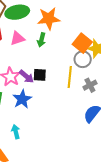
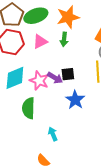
blue star: (22, 99) -> (75, 100), moved

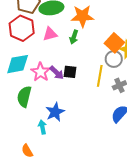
blue star: (75, 100) -> (55, 112), moved

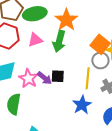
orange star: (82, 16) -> (66, 20), turned -30
green arrow: (74, 37) -> (59, 41), size x1.5
blue star: (55, 112) -> (82, 105), moved

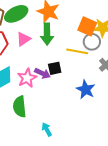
pink star: (28, 78) -> (27, 78), turned 30
yellow line: (88, 78) -> (77, 51), moved, turned -70

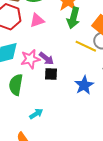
green arrow: (47, 34) -> (73, 18), moved
black square: (55, 68) -> (51, 74), moved
cyan arrow: (47, 129) -> (36, 114), turned 72

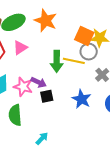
green arrow: (73, 18) -> (57, 61), moved
pink star: (30, 59) -> (23, 87), turned -30

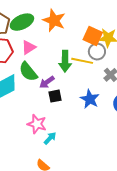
purple arrow: (39, 82) -> (47, 82), turned 119
pink star: (23, 87) -> (37, 124), moved
green semicircle: (15, 115) -> (28, 72), moved, turned -35

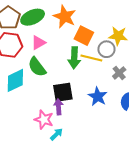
orange square: (93, 36) -> (84, 36), moved
purple arrow: (47, 82) -> (59, 107), moved, turned 119
black square: (55, 96) -> (63, 92), size x1.5

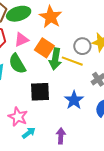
orange square: (84, 36) -> (44, 48), moved
gray circle: (106, 49) -> (82, 46), moved
purple arrow: (59, 107) -> (61, 136), moved

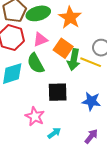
blue star: (74, 100) -> (91, 101), turned -30
cyan arrow: (29, 133) -> (54, 133), moved
purple arrow: (61, 136) -> (91, 136), moved, turned 35

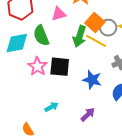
pink triangle: (40, 40) -> (59, 14), moved
orange square: (63, 48) -> (95, 22), moved
pink star: (35, 116) -> (37, 66), moved

